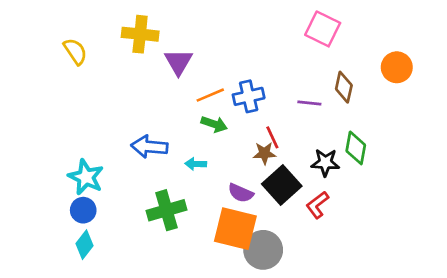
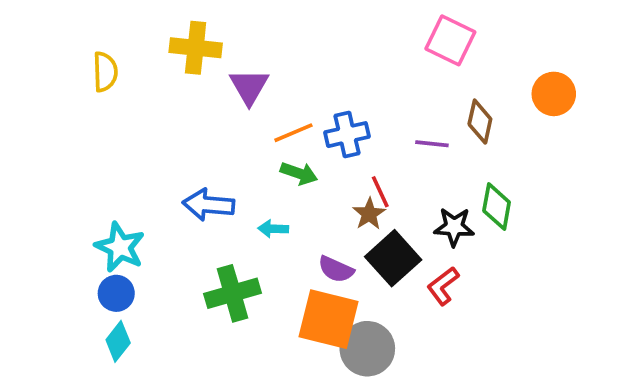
yellow semicircle: (75, 51) -> (105, 72), turned 32
brown star: (264, 153) -> (369, 214), turned -30

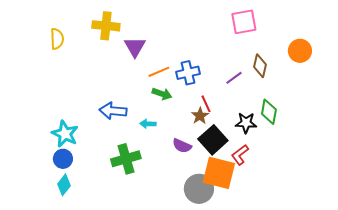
pink square: (450, 40) -> (244, 22), turned -36
purple line: (432, 144) -> (234, 78), turned -42
orange square: (329, 319) -> (219, 173), moved

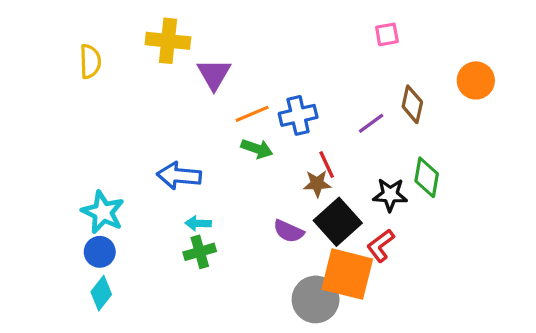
pink square: (244, 22) -> (387, 34), size x0.6
brown star: (200, 116) -> (317, 184), turned 30
cyan arrow: (148, 124) -> (198, 223), moved
green cross: (126, 159) -> (200, 252), size x0.7

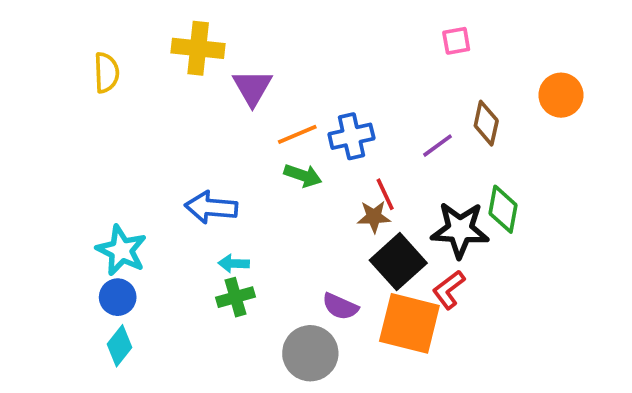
black star: (390, 195) -> (460, 230), size x1.4
purple semicircle: (289, 231) -> (340, 306), moved
gray circle: (316, 299) -> (310, 353), moved

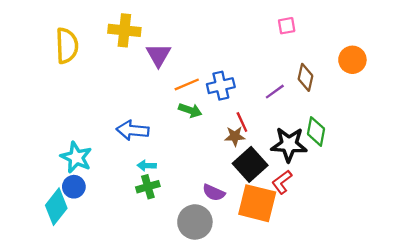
yellow semicircle: (106, 73) -> (67, 46), size x1.4
cyan diamond: (120, 346) -> (56, 207), moved, size x1.4

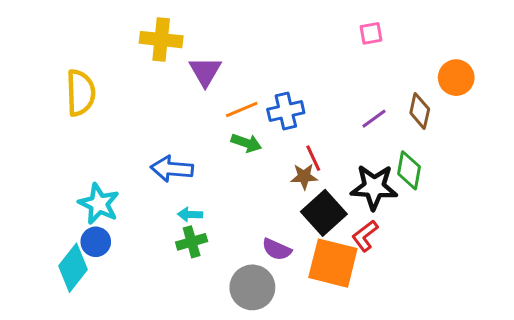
yellow semicircle: (67, 46) -> (81, 93), moved
brown diamond: (305, 77) -> (420, 111), moved
purple line: (275, 92) -> (374, 119), moved

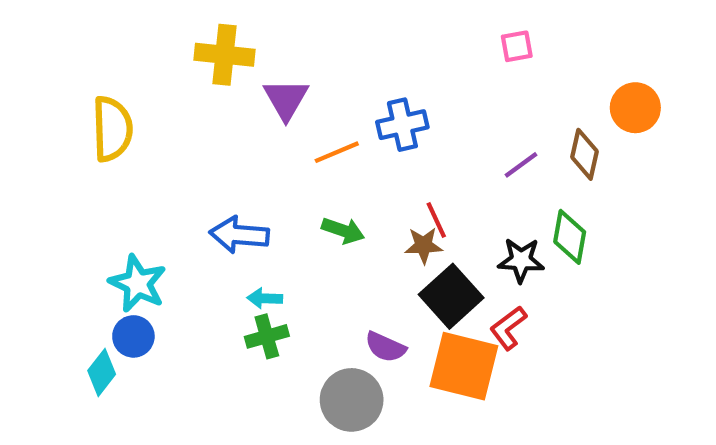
blue cross: (286, 111) -> (402, 125), moved
green arrow: (246, 143) -> (343, 231), moved
black star: (374, 187) -> (521, 260), size x0.7
cyan diamond: (73, 268) -> (102, 372), size x0.7

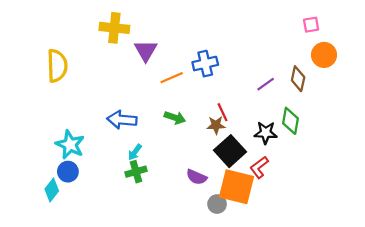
pink square: (517, 46) -> (311, 25), moved
cyan arrow: (265, 298) -> (135, 152), turned -56
gray circle: (352, 400) -> (217, 204), moved, size x0.6

